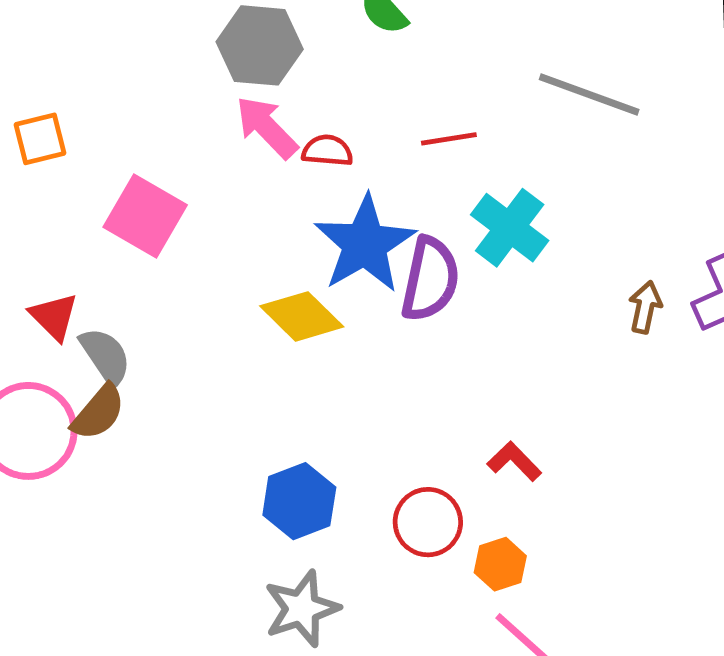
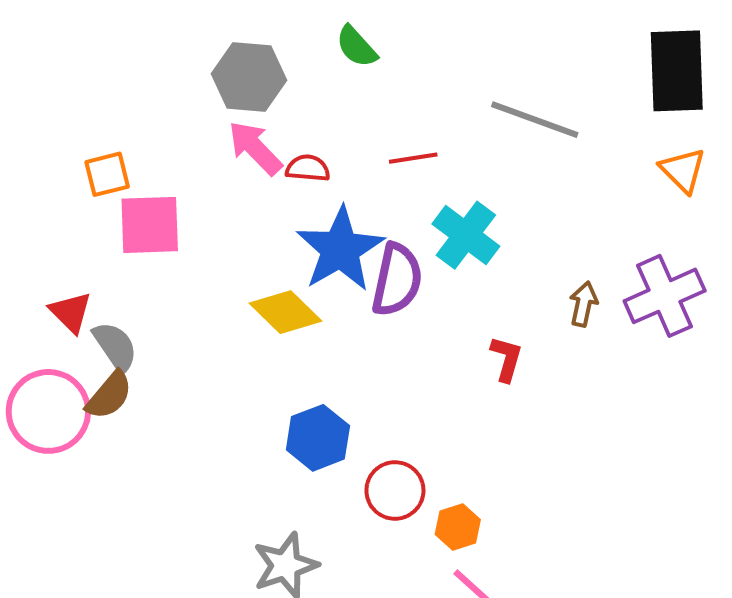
orange square: (40, 139) -> (107, 174), moved
pink square: (145, 216) -> (150, 225), turned -32
red L-shape: (514, 461) -> (506, 359), moved, turned 60
blue hexagon: (299, 501) -> (318, 438), moved

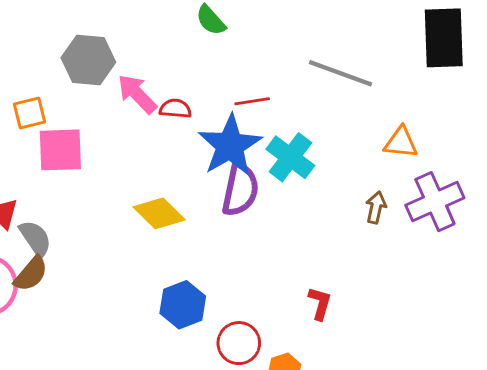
gray hexagon: (249, 77) -> (88, 60), moved
orange triangle: (683, 170) -> (401, 143), moved, turned -39
blue star: (340, 249) -> (230, 145), moved
red L-shape: (506, 359) -> (320, 303), moved

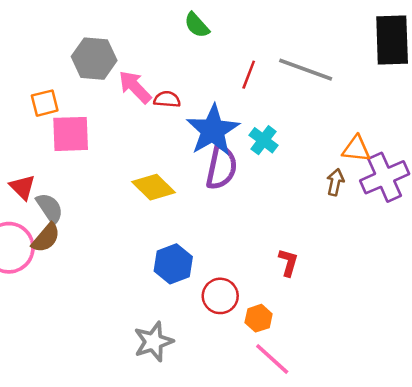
red line: (252, 101) -> (249, 75), moved, turned -60
orange triangle: (401, 143) -> (356, 149), moved
cyan cross: (290, 157) -> (264, 140), size x0.7

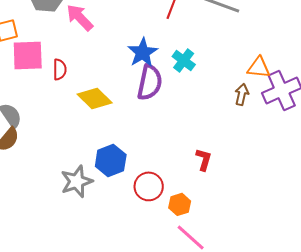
red semicircle: (167, 99) -> (60, 69), moved, turned 85
blue star: (213, 130) -> (143, 52), size x0.7
gray star: (153, 342) -> (77, 181), moved

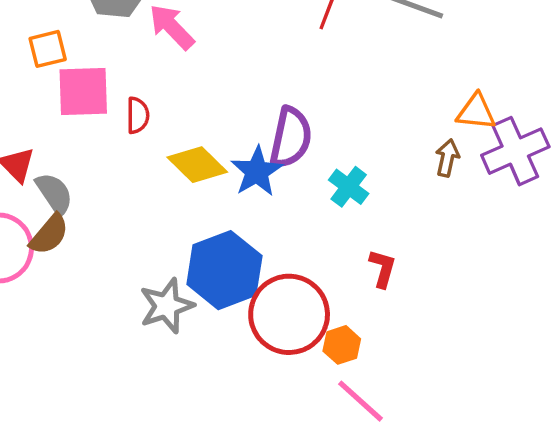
blue star: (143, 52) -> (257, 171), moved
cyan cross: (184, 60) -> (349, 187), moved
blue hexagon: (111, 160) -> (224, 270), size x1.4
red circle: (149, 186) -> (289, 314), size x1.6

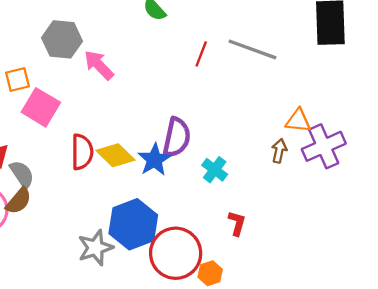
pink square: (83, 92) -> (41, 107), turned 33
red semicircle: (138, 115) -> (82, 152), moved, size x1.5

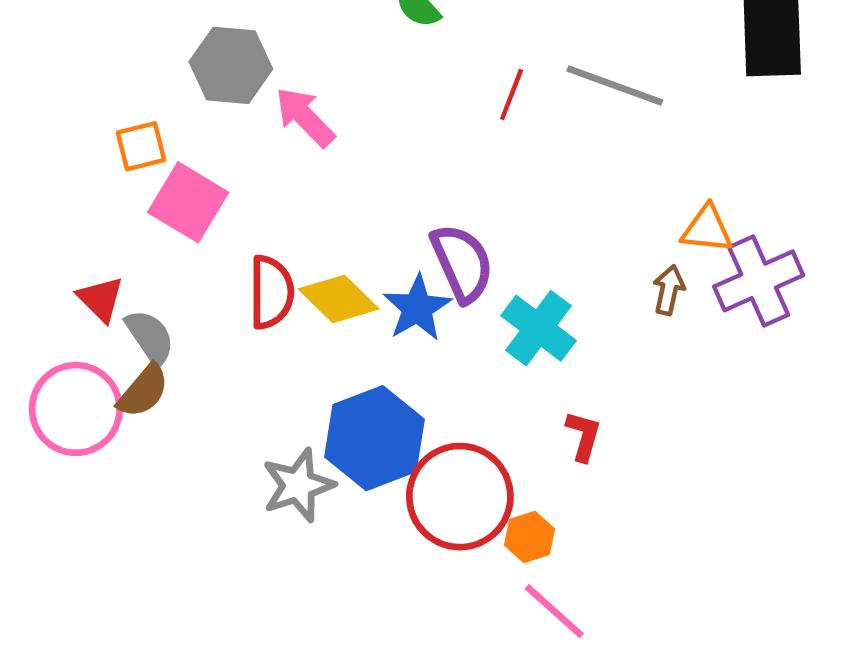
purple semicircle: (177, 137) -> (462, 263), turned -36
cyan cross: (215, 170) -> (538, 328), size x1.4

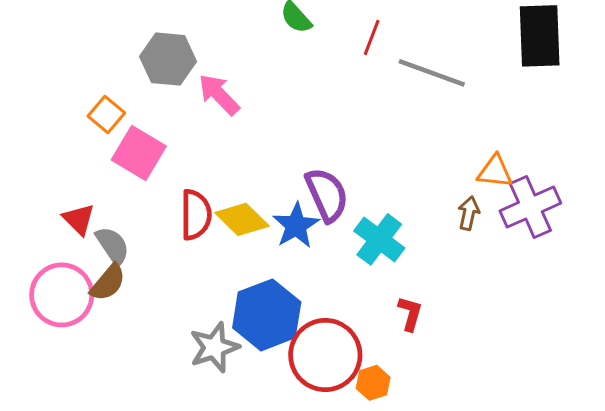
red line: (512, 95) -> (372, 37), moved
orange square: (141, 146) -> (106, 115), turned -36

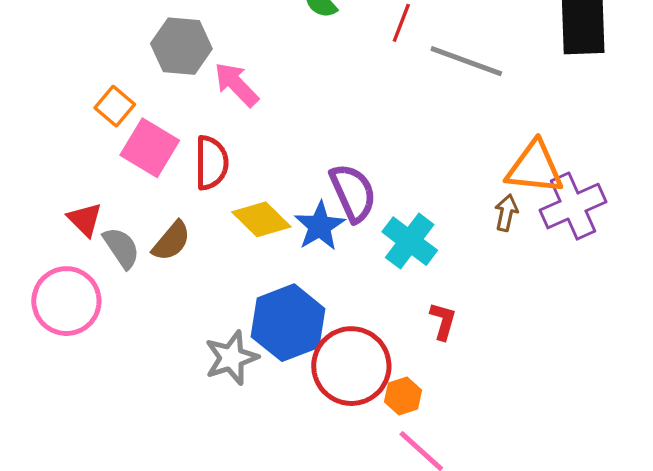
orange triangle: (495, 172) -> (535, 168), size x1.5
red semicircle: (196, 215) -> (211, 163), moved
brown semicircle: (108, 283) -> (171, 241), moved

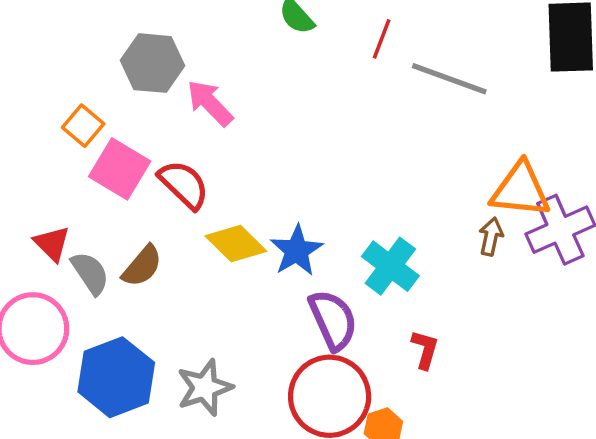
red semicircle: (211, 163) -> (184, 185), turned -46
purple semicircle: (353, 193) -> (333, 320), moved
blue hexagon: (288, 323) -> (116, 377), moved

